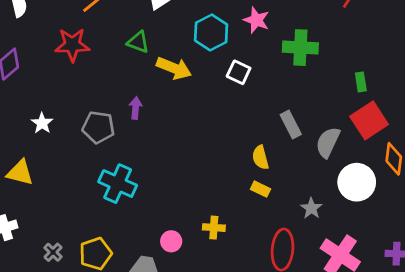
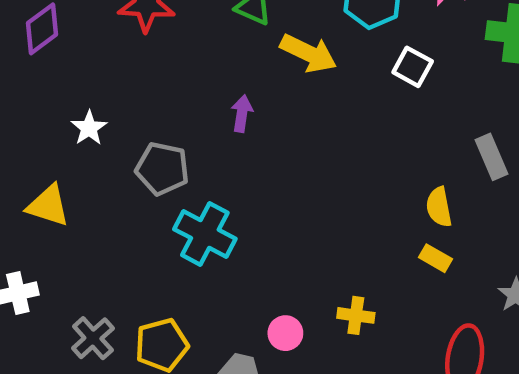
gray pentagon: (98, 127) -> (162, 169), moved
gray cross: (53, 252) -> (93, 338), size x1.4

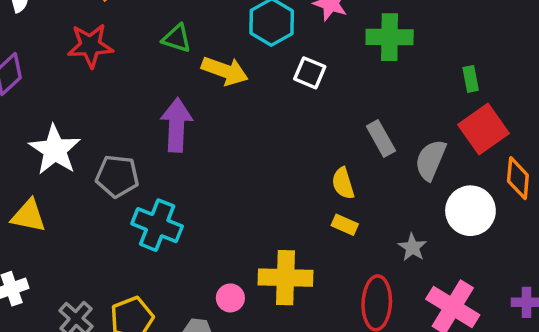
purple arrow: (242, 114) -> (177, 125), size x1.8
white star: (89, 128) -> (55, 150), size x1.8
yellow cross: (356, 315) -> (285, 278), size x1.8

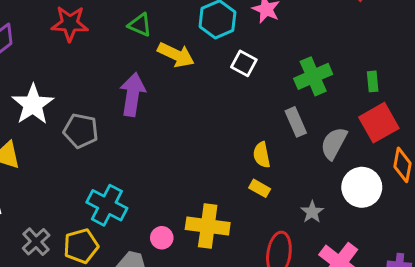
green cross: (390, 37) -> (313, 76), moved, turned -30
cyan cross: (157, 225) -> (107, 205), moved

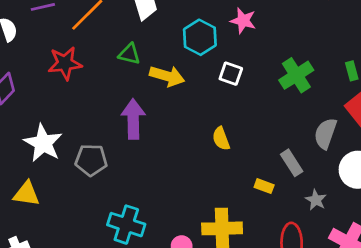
gray rectangle: (296, 122) -> (292, 163), moved
yellow semicircle: (262, 155) -> (221, 139), moved

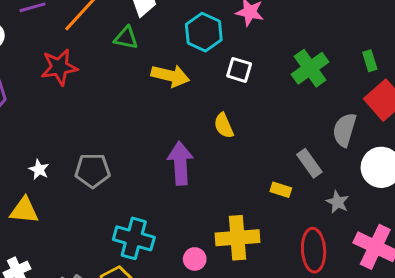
green triangle: (129, 54) -> (126, 38), moved
purple arrow: (133, 119) -> (180, 163), moved
yellow semicircle: (221, 139) -> (224, 126), moved
white star: (43, 143) -> (39, 170), moved, size x0.5

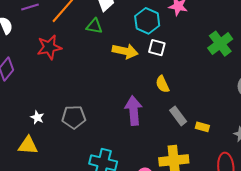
white square: (239, 70) -> (157, 48), moved
gray rectangle: (309, 163) -> (178, 116), moved

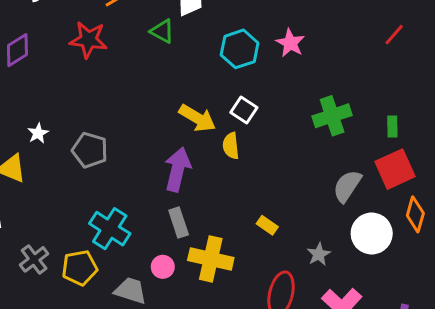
white square: (157, 48) -> (244, 110), moved
yellow arrow: (125, 51) -> (197, 118), moved
gray rectangle: (178, 116) -> (179, 222), moved

